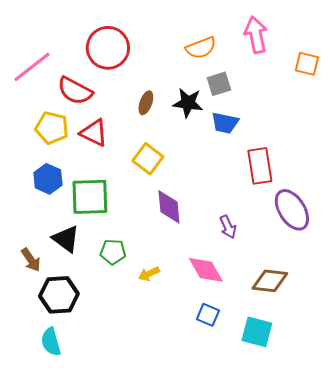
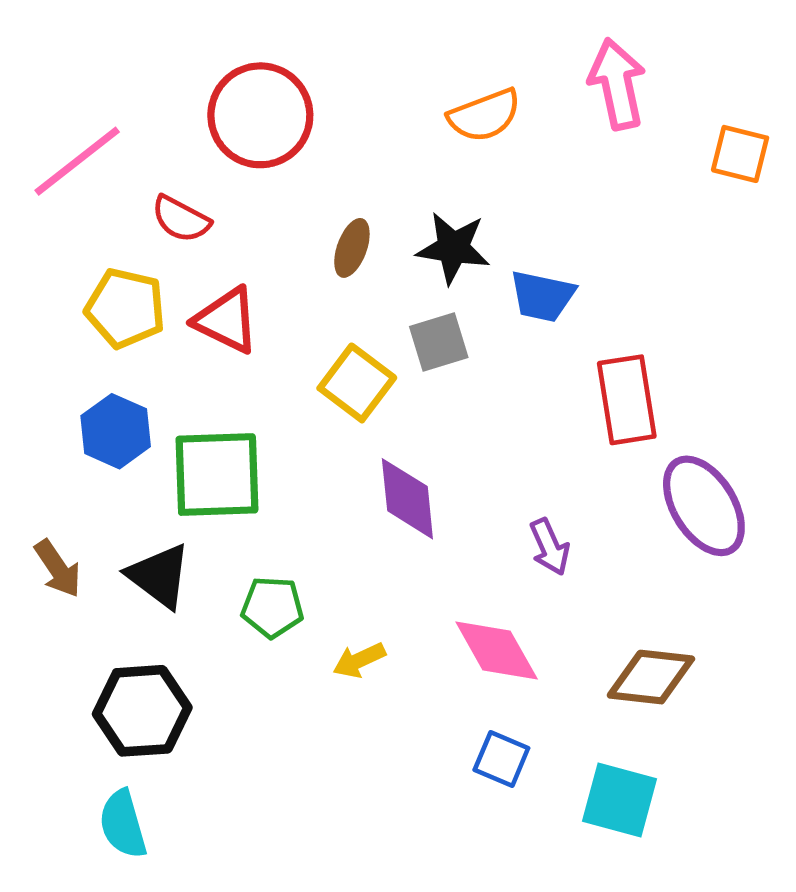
gray square: (219, 84) -> (439, 342), moved
red semicircle: (75, 91) -> (181, 219), size x0.7
brown arrow: (31, 260) -> (58, 569), moved

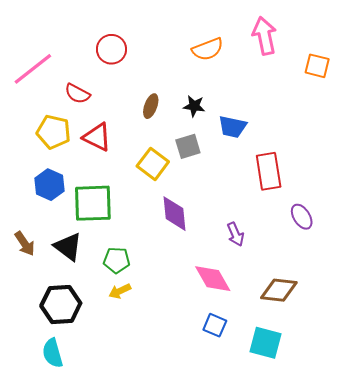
red circle: (260, 115) -> (111, 49), size x0.7
black star: (453, 248) -> (194, 106), size x0.7
purple ellipse: (704, 506) -> (302, 217), size x0.6
yellow arrow: (359, 660) -> (120, 291), moved

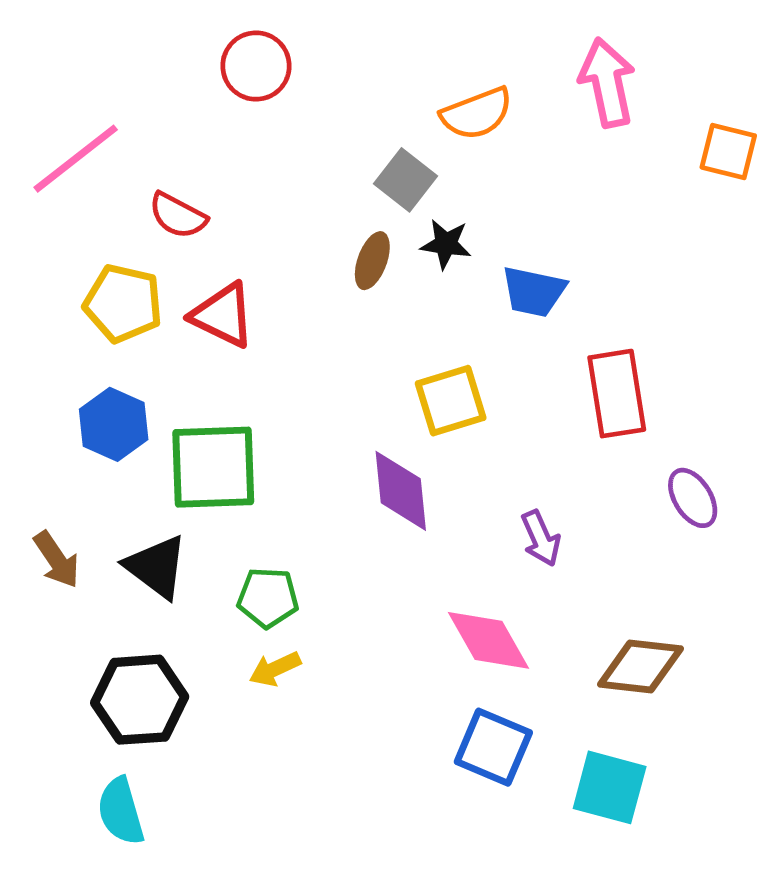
red circle: (111, 49) -> (256, 66), moved
brown ellipse: (151, 106) -> (372, 261), moved
gray square: (188, 146) -> (406, 180), moved, turned -35
yellow square: (153, 164) -> (451, 401), moved, turned 36
blue square: (215, 325) -> (493, 747), size x1.4

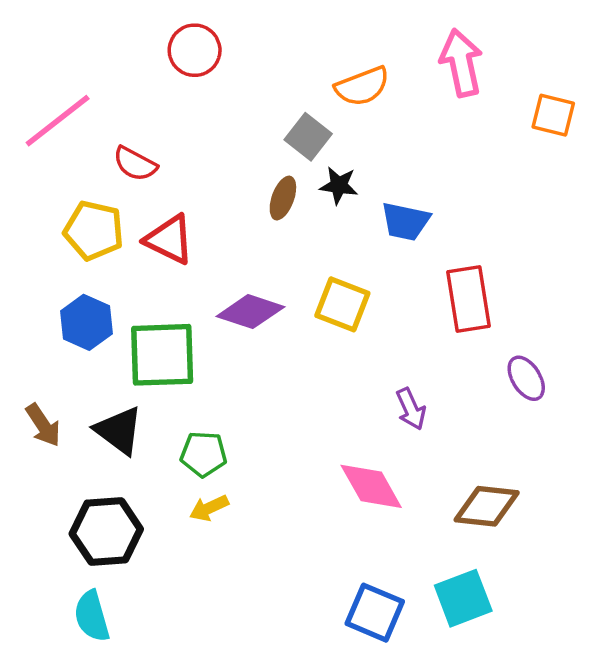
yellow square: (451, 401) -> (342, 304), turned 38
purple diamond: (401, 491) -> (250, 312), moved, turned -66
blue square: (493, 747) -> (375, 613), moved
cyan square: (610, 787) -> (463, 598), turned -36

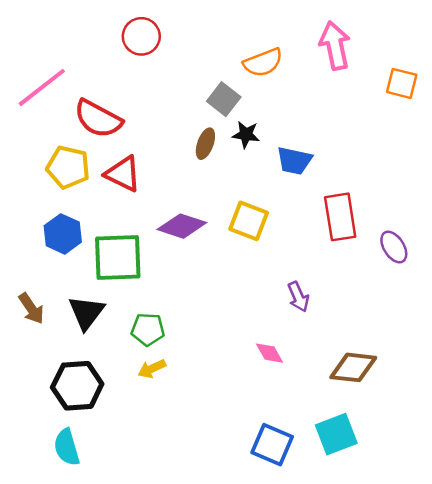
red semicircle: (135, 164) -> (98, 119), size x1.5
purple ellipse: (526, 378) -> (394, 247), moved
black triangle: (119, 431) -> (86, 312), turned 30
pink diamond: (371, 486) -> (270, 353), size x0.6

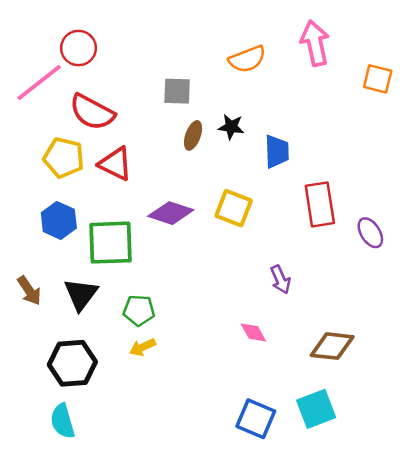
red circle: (141, 36) -> (79, 48), moved
gray square: (224, 99) -> (177, 91), moved, turned -36
blue trapezoid: (294, 161) -> (277, 151), turned -104

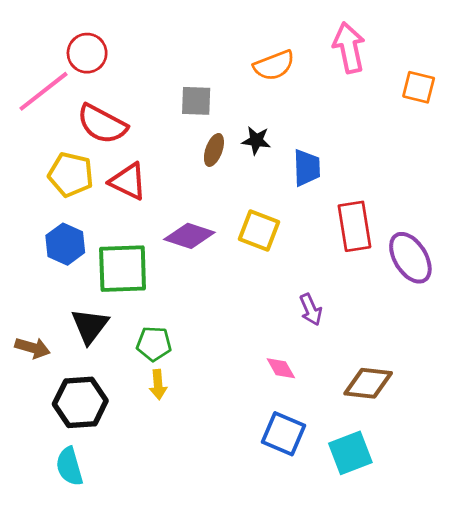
purple ellipse: (370, 233) -> (410, 258), size x1.5
brown arrow: (29, 291) -> (33, 348), moved, turned -40
yellow arrow: (143, 347) -> (158, 385), turned -70
blue square: (256, 419) -> (284, 434), moved

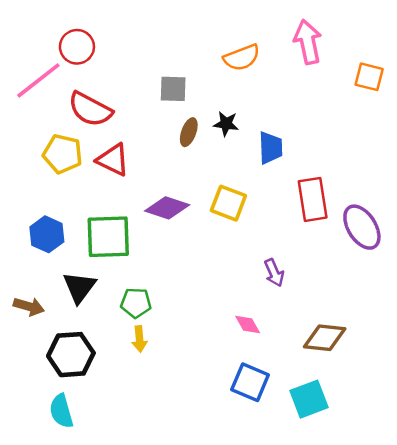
blue hexagon: (65, 244) -> (47, 234), moved

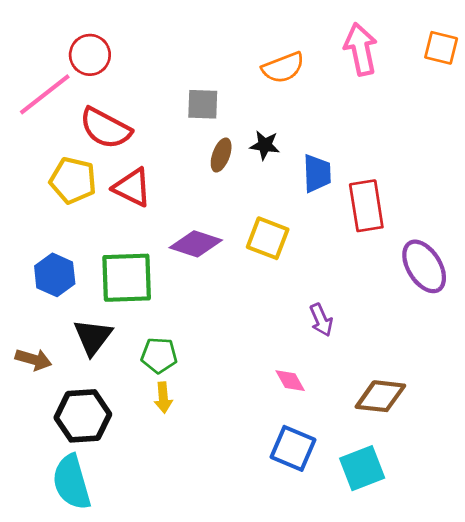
orange square: (369, 77) -> (441, 48), moved
red rectangle: (313, 199) -> (366, 206), moved
cyan semicircle: (61, 411) -> (72, 482), size x1.4

